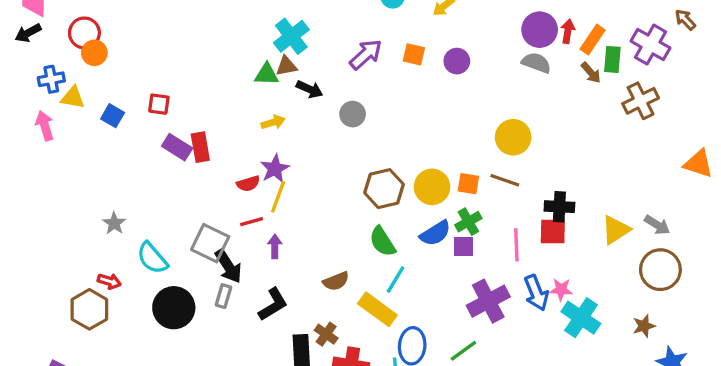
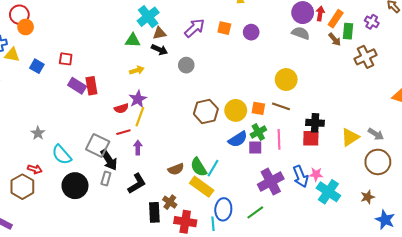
purple cross: (650, 45) -> (372, 22), size x0.6
brown triangle: (286, 66) -> (159, 33), moved
green semicircle: (382, 241) -> (199, 167), moved
pink line: (516, 245) -> (279, 139), moved

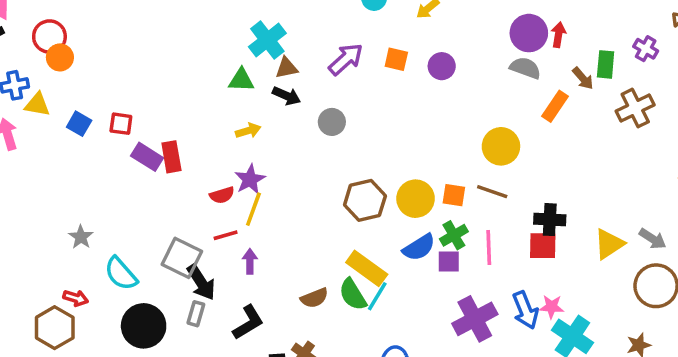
orange rectangle: (336, 19) -> (555, 106), moved
red square: (66, 59) -> (121, 124), moved
yellow rectangle: (202, 187) -> (367, 268), moved

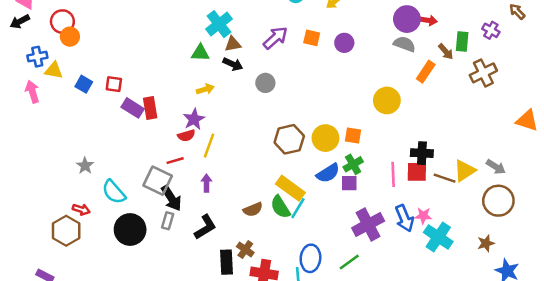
red arrow: (558, 35) -> (428, 20), turned 90
purple star: (250, 179) -> (194, 119), moved
brown line: (492, 192) -> (445, 178), moved
red line: (226, 235) -> (175, 161), moved
pink line: (489, 247) -> (393, 174), moved

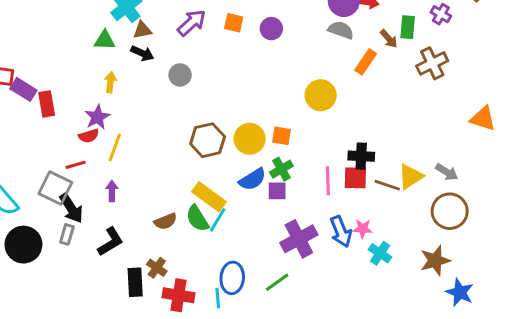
yellow arrow: (205, 89) -> (110, 82), turned -66
purple rectangle: (133, 108) -> (23, 89), moved
cyan cross: (438, 237) -> (380, 253), size x0.7
brown star: (486, 243) -> (435, 261), size x1.5

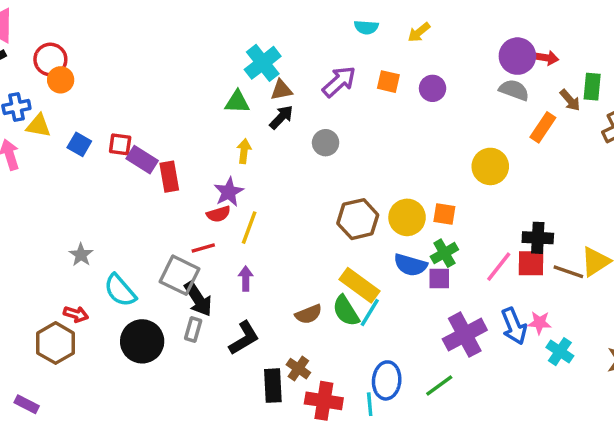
black arrow: (142, 53) -> (281, 117), turned -70
blue semicircle: (252, 179) -> (410, 265), turned 48
pink line: (328, 181) -> (499, 267), turned 40

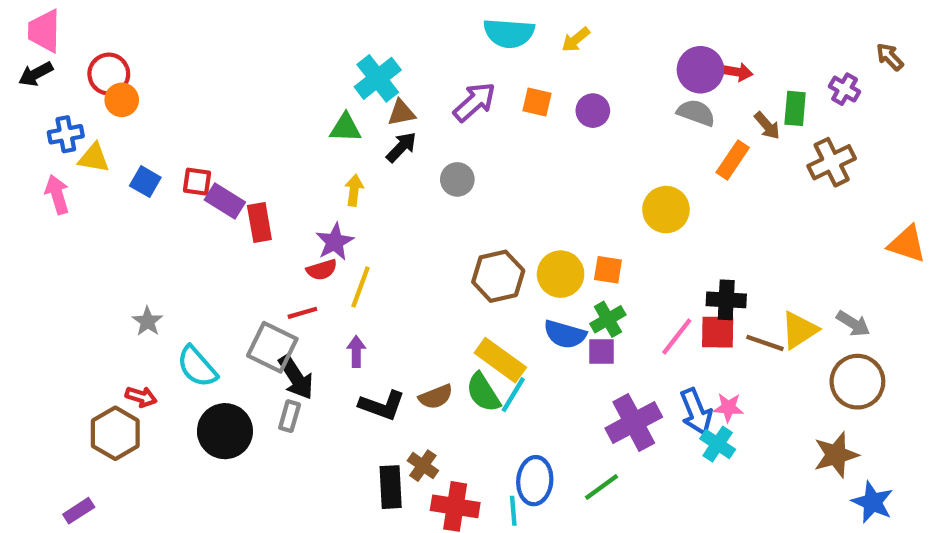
cyan semicircle: (366, 27) -> (509, 33), size x1.6
black L-shape: (244, 338) -> (382, 405), moved, turned 51
cyan cross: (560, 352) -> (718, 444), moved
purple rectangle: (27, 404) -> (79, 511), turned -60

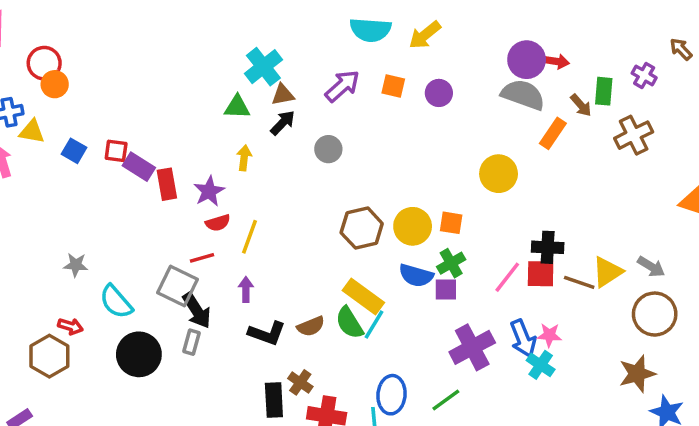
yellow arrow: (576, 40) -> (425, 35), size x1.4
gray semicircle: (696, 113) -> (523, 95), size x1.4
purple star: (335, 242) -> (209, 191), moved
gray star: (148, 321) -> (76, 265), turned -30

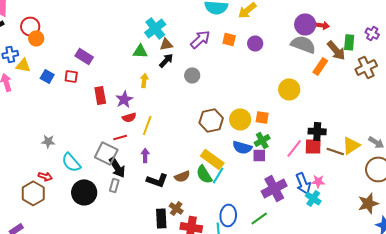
brown arrow: (581, 105) -> (336, 50), size x1.5
purple rectangle: (139, 167) -> (84, 56), moved

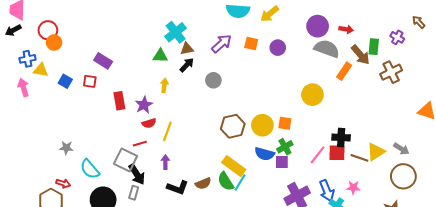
purple circle: (305, 24) -> (318, 26), moved
pink star: (318, 181) -> (353, 188), moved

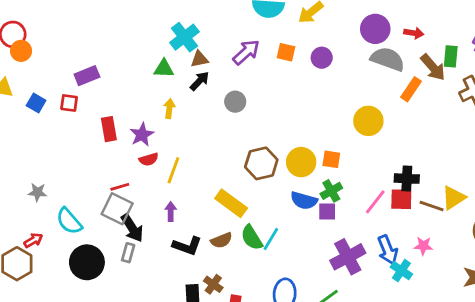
purple rectangle: (103, 61) -> (87, 76), turned -54
red line: (140, 144) -> (120, 187), moved
yellow rectangle: (234, 166) -> (231, 203), moved
red arrow: (63, 183) -> (33, 240), turned -48

